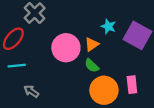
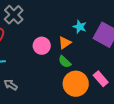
pink circle: (66, 48) -> (42, 46), size x0.7
pink rectangle: (132, 85) -> (101, 79), turned -35

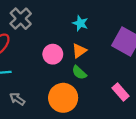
cyan star: (80, 27) -> (80, 23), moved
orange circle: (76, 84) -> (63, 98), moved

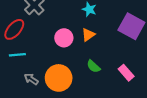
green semicircle: (79, 73) -> (93, 66), moved
orange circle: (63, 98) -> (59, 78), moved

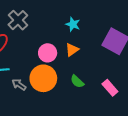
orange circle: (59, 78) -> (43, 78), moved
gray arrow: (31, 79) -> (19, 85), moved

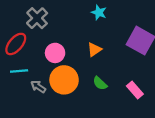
cyan star: (73, 24) -> (99, 13), moved
pink circle: (48, 53) -> (55, 53), moved

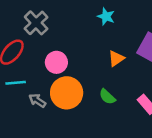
orange triangle: (94, 50) -> (116, 58), moved

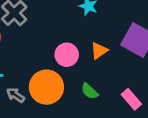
pink circle: (56, 62) -> (67, 55), moved

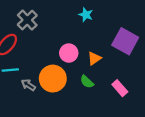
orange triangle: (99, 51) -> (94, 58), moved

